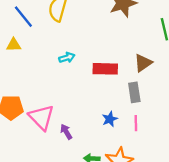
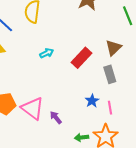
red rectangle: (105, 69) -> (82, 58), turned -40
pink line: (136, 123) -> (110, 108), moved

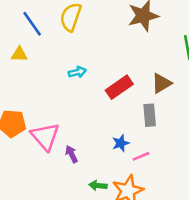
pink line: (110, 108) -> (141, 156), turned 64

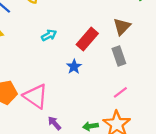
blue star: (121, 143) -> (74, 67), moved
purple arrow: (71, 154) -> (54, 123), moved

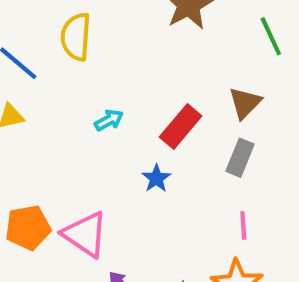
gray rectangle: (119, 56) -> (240, 158), turned 42
pink line: (120, 92) -> (243, 226), turned -56

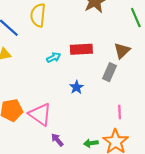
red rectangle: (181, 126) -> (81, 49), moved, turned 45
gray rectangle: (240, 158) -> (110, 72), moved

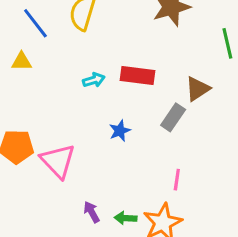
purple arrow: (57, 140) -> (92, 212), moved

